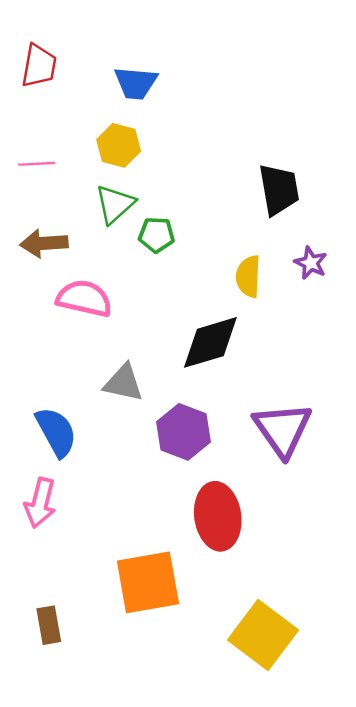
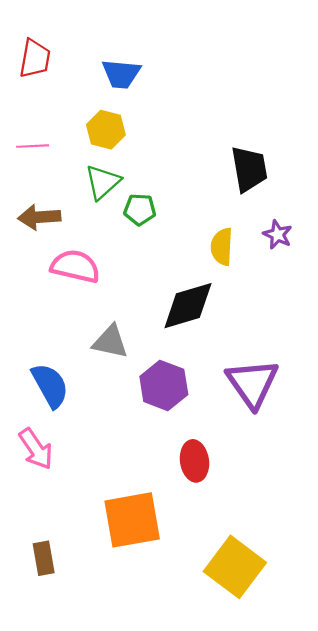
pink arrow: (40, 503) -> (36, 449), turned -48
red ellipse: (218, 516) -> (194, 461), size x0.7

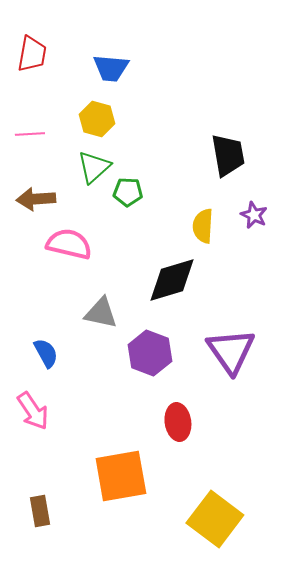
blue semicircle: (50, 385) -> (46, 353), size x0.7

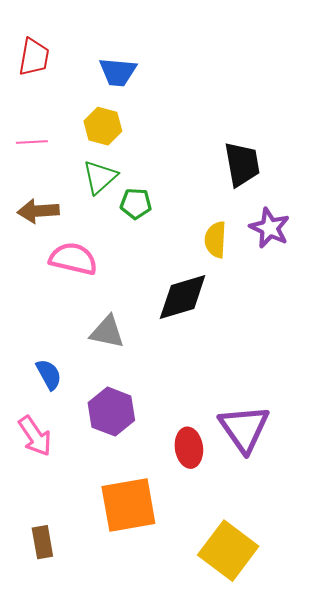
purple star: (254, 215) -> (270, 228), size x1.4
purple triangle: (231, 351) -> (244, 429), moved
purple hexagon: (150, 353) -> (111, 412), moved

